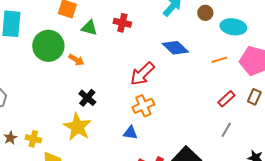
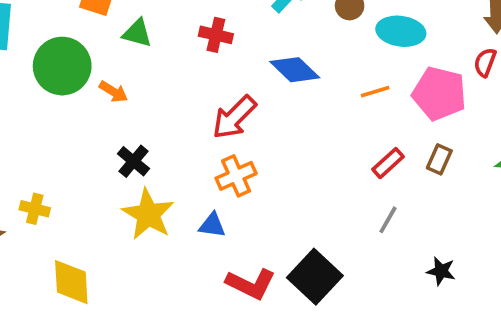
red cross: (122, 23) -> (216, 35), moved
yellow star: (77, 127) -> (148, 214), moved
yellow cross: (33, 139) -> (35, 209), moved

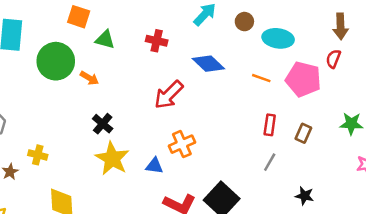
orange line: (375, 92) -> (261, 78), turned 36
brown rectangle: (439, 159) -> (303, 133), moved
red rectangle: (388, 163) -> (270, 125), turned -40
orange cross: (236, 176) -> (182, 144), moved

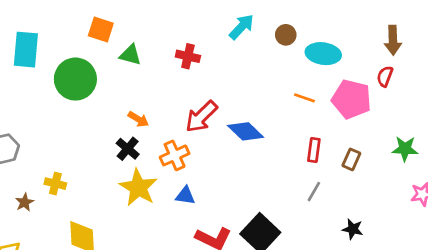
blue diamond: (208, 64) -> (246, 131), moved
orange arrow: (89, 78) -> (138, 119), moved
orange cross: (182, 144) -> (175, 155), moved

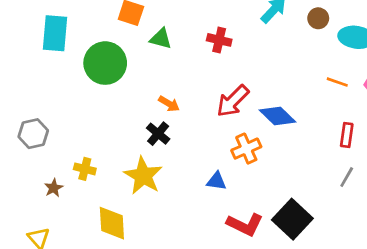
orange cross: (175, 155) -> (246, 149), moved
yellow star: (138, 188) -> (143, 176), moved

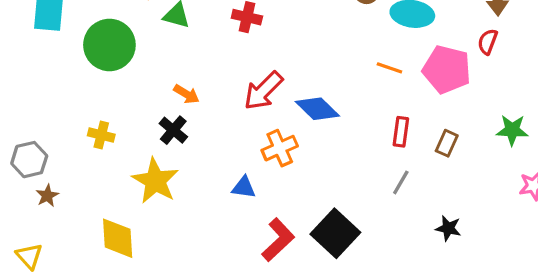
gray hexagon: (33, 134) -> (29, 160), moved
yellow cross: (85, 169) -> (101, 135), moved
red L-shape: (245, 225) -> (278, 240), turned -69

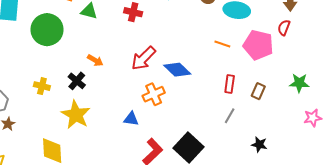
black cross: (173, 130) -> (77, 81), moved

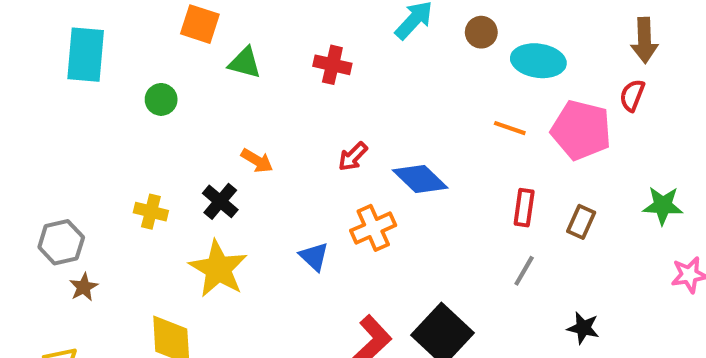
green circle: (47, 30) -> (161, 99), size x0.5
red arrow: (143, 58) -> (353, 157), size x0.6
blue triangle: (131, 119) -> (314, 256), moved, turned 35

